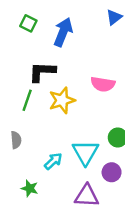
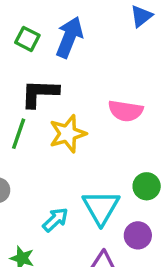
green square: (28, 23) -> (27, 39), moved

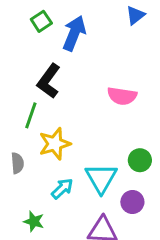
green square: (27, 39) -> (41, 21), moved, turned 30
black L-shape: (40, 93) -> (49, 81), turned -56
yellow star: (68, 134) -> (55, 144), moved

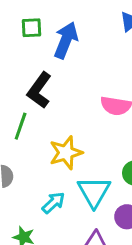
green square: (41, 21) -> (32, 28), turned 30
yellow star: (55, 144) -> (66, 153), moved

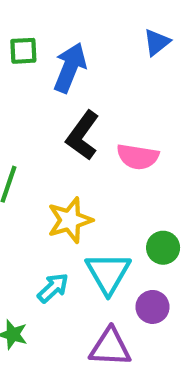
black L-shape: (39, 90) -> (83, 135), moved

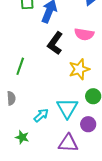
pink semicircle: (138, 157) -> (84, 34), moved
yellow star: (70, 220) -> (79, 69), moved

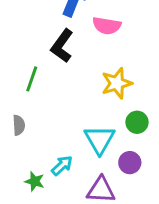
pink semicircle: (84, 34) -> (107, 26), moved
black L-shape: (55, 43) -> (62, 46), moved
cyan arrow: (41, 115) -> (62, 165), moved

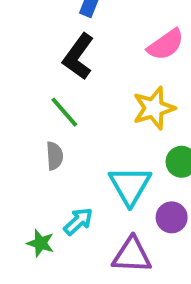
pink semicircle: (107, 26) -> (166, 45), moved, turned -44
green line: (32, 79) -> (64, 112), moved, turned -60
gray semicircle: (19, 125) -> (54, 156), moved

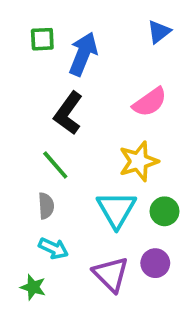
cyan triangle: (130, 186) -> (116, 209), moved
cyan arrow: (78, 221) -> (53, 248), moved, turned 68
purple triangle: (132, 255) -> (111, 274), moved, turned 42

